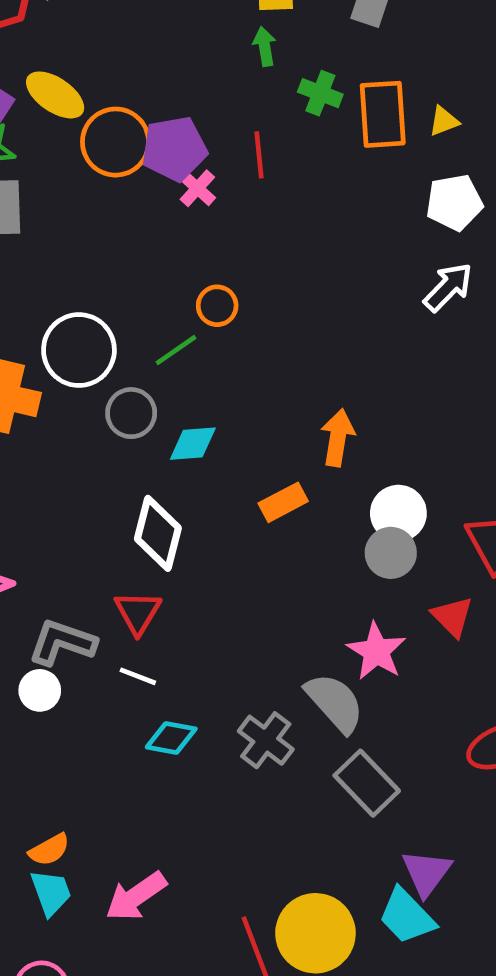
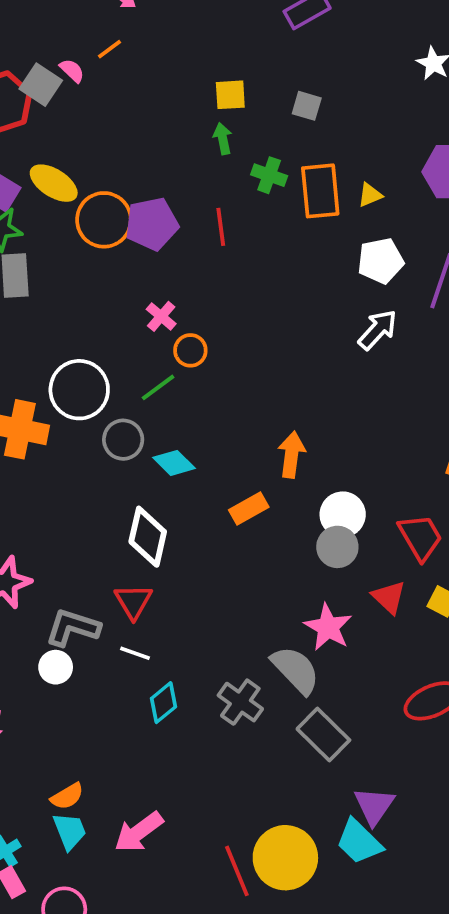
pink cross: (197, 188) -> (161, 316), moved
cyan diamond: (193, 444) -> (174, 463), turned 51
cyan diamond: (171, 738) -> (164, 703), turned -48

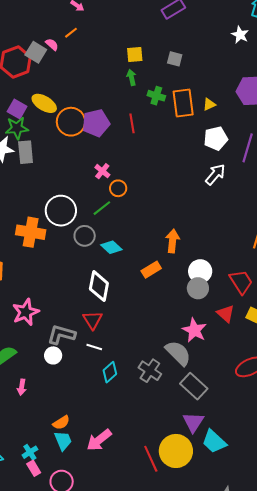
purple triangle: (374, 806) -> (193, 422), moved

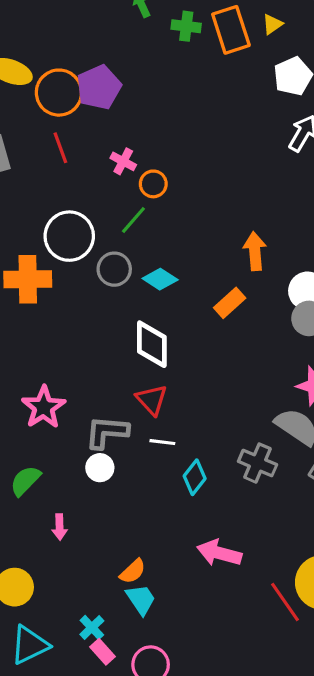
red line: (132, 123) -> (60, 148), moved
pink arrow: (99, 440) -> (219, 553), moved, turned 64

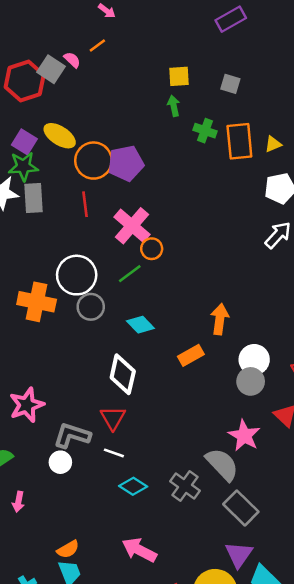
pink cross: (123, 161) -> (132, 226), size x1.8
gray circle: (114, 269) -> (91, 307), moved
cyan diamond: (195, 477) -> (133, 486), turned 72

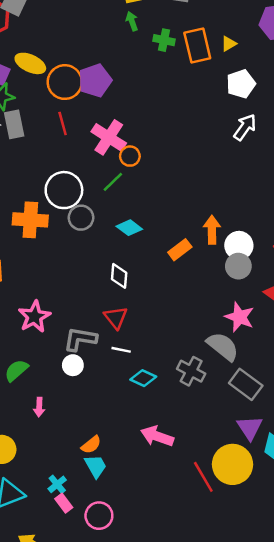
orange arrow: (220, 319) -> (212, 230), moved
white diamond: (123, 374) -> (119, 276), size x0.7

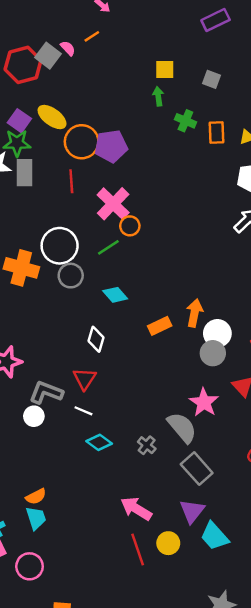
orange rectangle: (197, 45) -> (216, 132), size x0.7
gray cross: (191, 371) -> (147, 445), size x0.7
pink arrow: (157, 436) -> (136, 509), moved
yellow circle: (233, 464) -> (168, 543), size x0.6

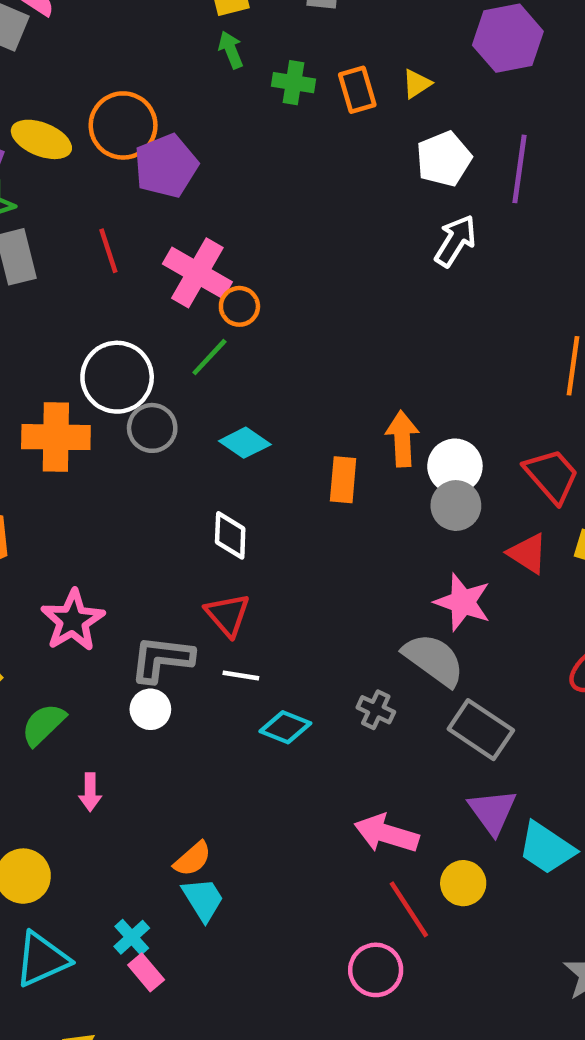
orange circle: (82, 142) -> (123, 125), moved
orange rectangle: (160, 326) -> (343, 480), turned -45
pink circle: (30, 566) -> (376, 970), moved

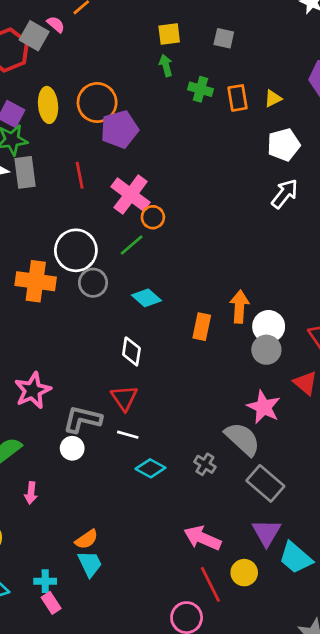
yellow ellipse: (41, 139) -> (48, 105), turned 56
cyan cross: (132, 937) -> (45, 581), turned 35

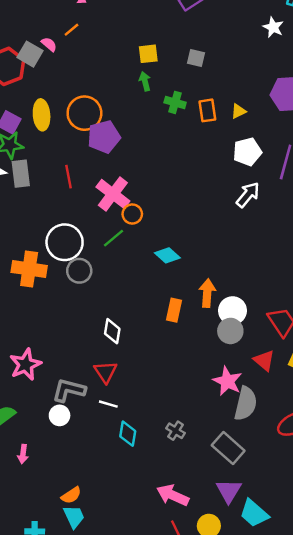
cyan diamond: (147, 298) -> (167, 255), moved
gray semicircle: (243, 439) -> (246, 404), moved, turned 60
cyan diamond: (150, 468) -> (128, 434), turned 70

